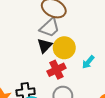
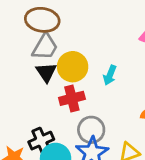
red cross: (57, 70) -> (72, 98), turned 30

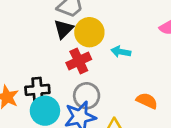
cyan arrow: (110, 75) -> (121, 52), turned 60
red cross: (72, 98) -> (79, 61), turned -30

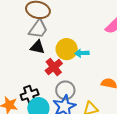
black triangle: (64, 29) -> (37, 47), turned -49
yellow circle: (89, 32) -> (67, 49), moved

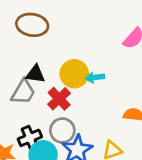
gray trapezoid: (38, 29) -> (23, 92), moved
gray circle: (65, 90) -> (62, 130), moved

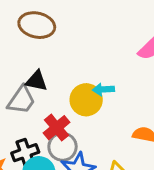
yellow circle: (74, 74) -> (86, 100), moved
red cross: (59, 99) -> (57, 128), moved

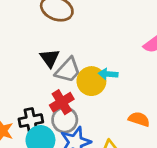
black triangle: (36, 81) -> (50, 58), turned 35
gray trapezoid: (21, 100) -> (68, 70), moved

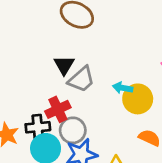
yellow circle: (91, 81) -> (138, 99), moved
red cross: (62, 102) -> (58, 109), moved

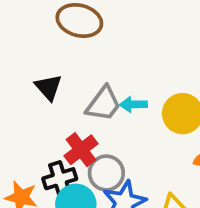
black triangle: (64, 65) -> (48, 87), moved
cyan arrow: (123, 88) -> (133, 104), moved

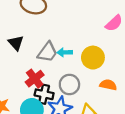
gray circle: (106, 173) -> (69, 84), moved
black cross: (60, 179) -> (44, 94), moved, turned 30

